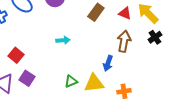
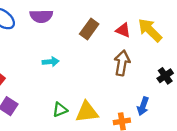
black cross: (155, 37) -> (165, 76), moved
blue arrow: (108, 63) -> (143, 106), moved

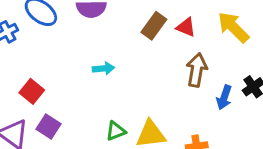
red triangle: (123, 30) -> (186, 27), moved
blue arrow: (143, 106) -> (224, 97), moved

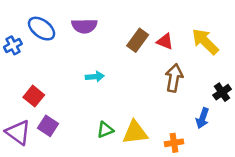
blue arrow: (224, 97) -> (203, 118), moved

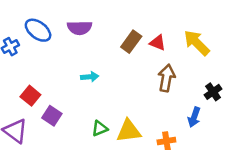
purple square: (48, 126) -> (52, 116), moved

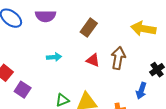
red triangle: (158, 43) -> (93, 60), moved
yellow arrow: (197, 43) -> (143, 29), turned -35

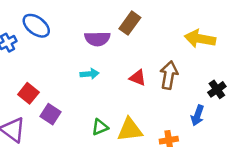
purple semicircle: (46, 16) -> (97, 39), moved
brown rectangle: (89, 28) -> (130, 23), moved

